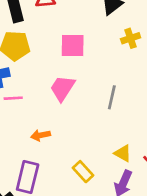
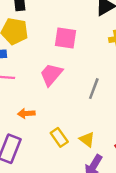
yellow triangle: (123, 153) -> (87, 139), moved
yellow rectangle: (83, 172) -> (59, 137), moved

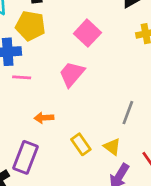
pink square: (65, 38) -> (87, 33), turned 35
gray line: (94, 89) -> (128, 113), moved

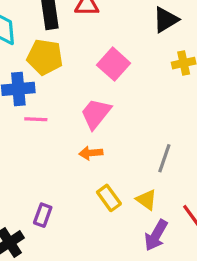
orange arrow: (44, 118) -> (91, 153), moved
purple rectangle: (25, 157) -> (43, 215), size x0.6

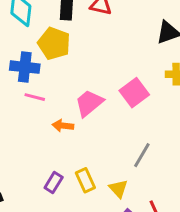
pink square: (114, 64) -> (134, 93), moved
orange arrow: (91, 153) -> (63, 126), moved
purple rectangle: (43, 215) -> (54, 182), moved

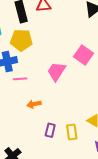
orange arrow: (63, 126) -> (34, 104), moved
yellow rectangle: (85, 180) -> (72, 132), moved, turned 35

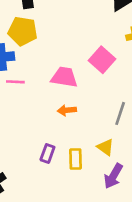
pink trapezoid: (56, 71) -> (64, 77), turned 60
orange arrow: (34, 104) -> (67, 110), moved

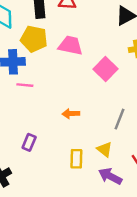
pink trapezoid: (64, 77) -> (70, 45), moved
purple rectangle: (47, 153) -> (29, 142), moved
purple arrow: (113, 176) -> (110, 176), turned 85

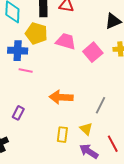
pink square: (105, 69) -> (93, 52), moved
orange arrow: (71, 114) -> (61, 97), size x1.6
purple rectangle: (29, 142) -> (18, 113), moved

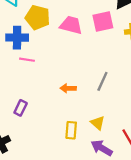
pink square: (93, 52) -> (103, 22), moved, turned 30
orange arrow: (61, 97) -> (68, 88), size x0.6
gray line: (100, 105) -> (102, 81), moved

